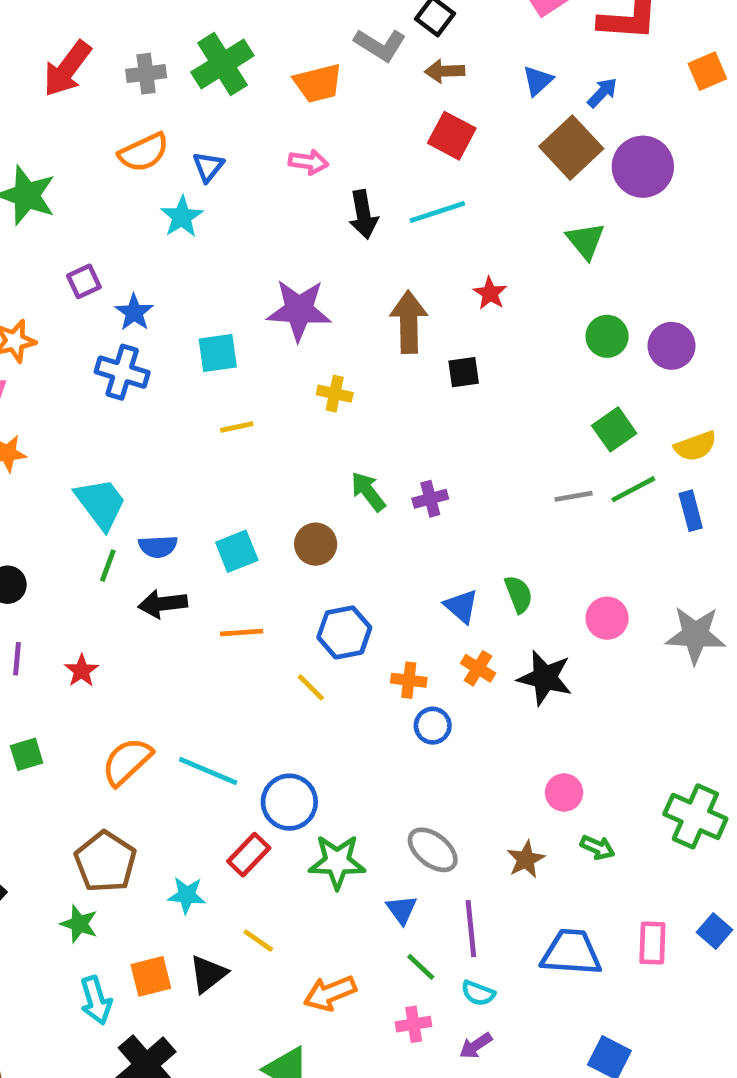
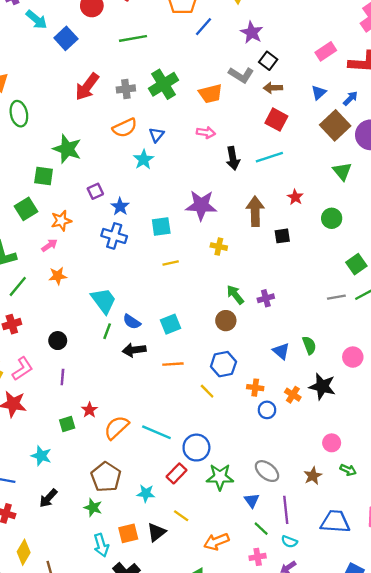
green circle: (607, 336) -> (332, 218), moved
brown circle: (316, 544) -> (226, 321), moved
blue semicircle: (158, 546) -> (132, 322), turned 36
orange cross: (478, 668) -> (293, 395), moved
red star: (82, 671) -> (89, 410), moved

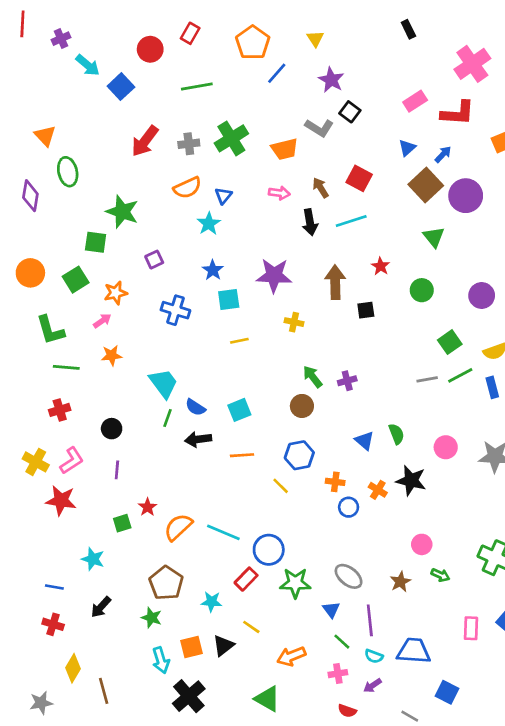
brown arrow: (273, 88) -> (321, 188), moved, turned 60
blue star: (120, 207) -> (213, 270), moved
green line: (18, 286) -> (66, 367), turned 55
blue trapezoid: (335, 522) -> (414, 651), moved

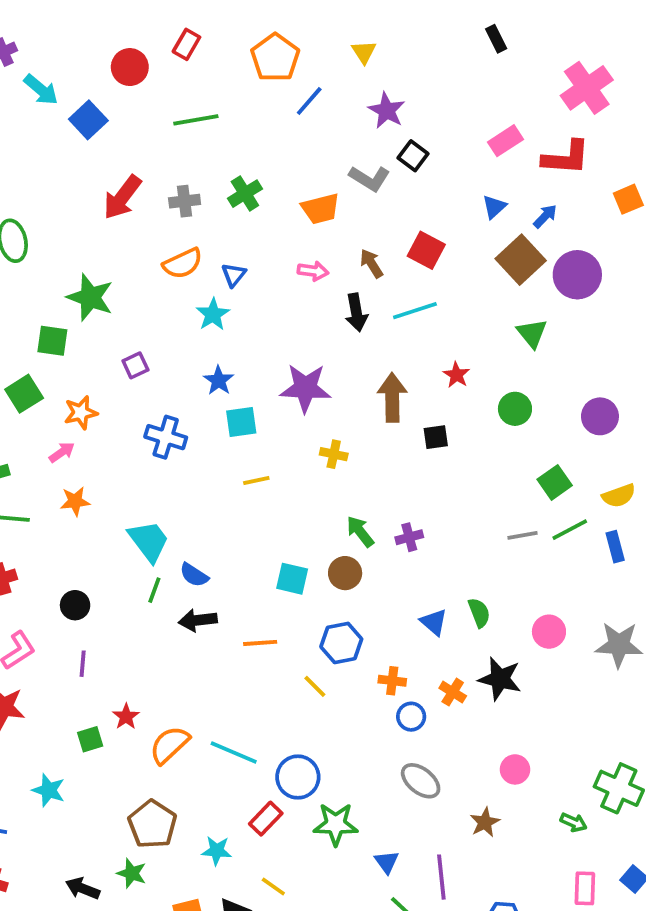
green cross: (231, 138) -> (245, 194), size x0.7
cyan square: (239, 410) -> (292, 579), moved, turned 35
green arrow: (440, 575) -> (574, 822), moved
gray ellipse: (349, 576) -> (421, 781), moved
black arrow: (101, 607) -> (83, 888), moved, turned 70

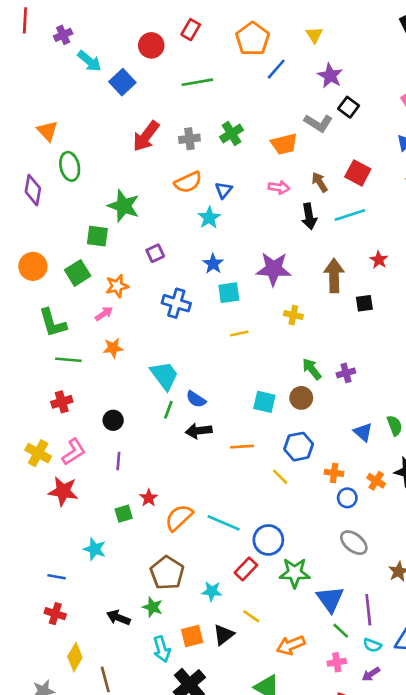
blue triangle: (387, 862) -> (330, 599), size x1.6

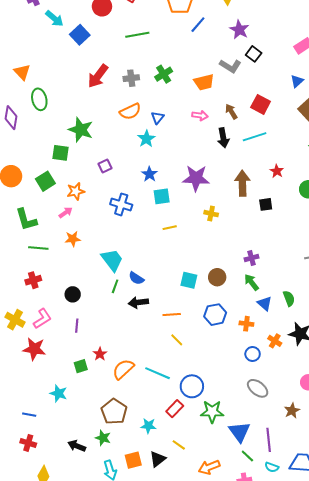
green arrow: (312, 369) -> (252, 282), moved
orange cross: (334, 473) -> (246, 324), moved
yellow line: (280, 477) -> (177, 340), moved

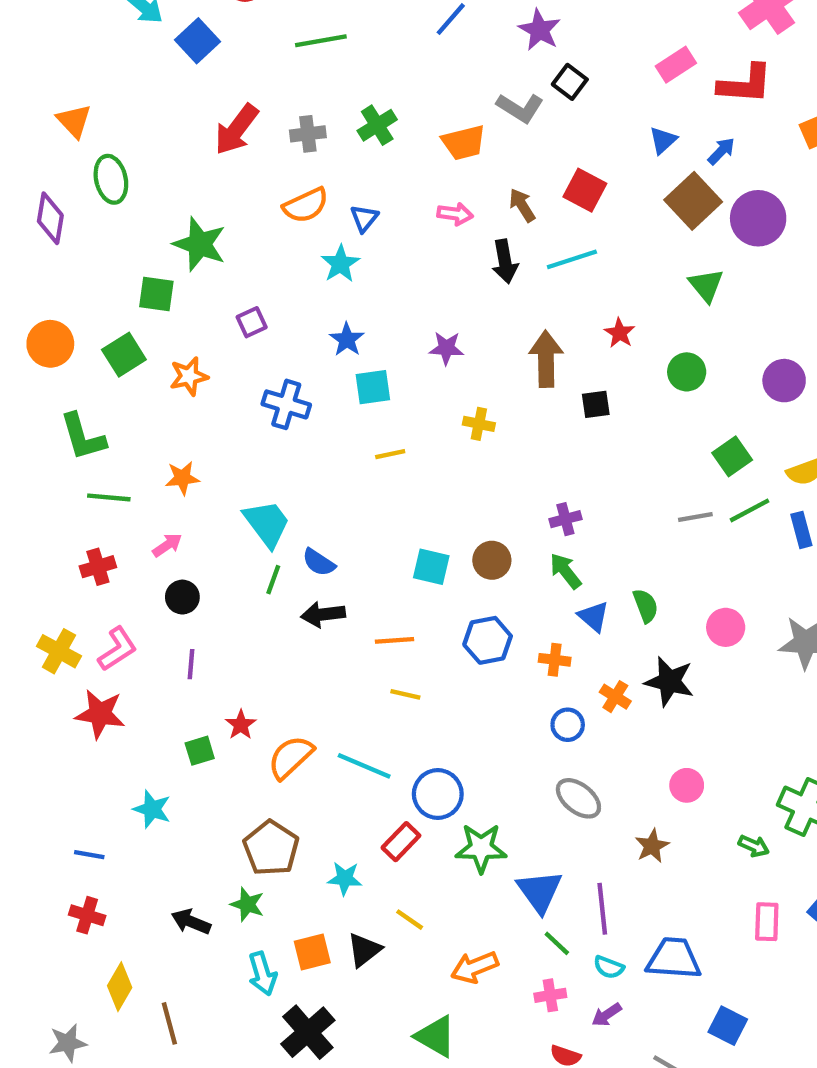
purple star: (196, 178) -> (446, 348), size x0.6
pink arrow: (66, 213) -> (167, 545), moved
yellow line: (177, 340) -> (405, 694), turned -32

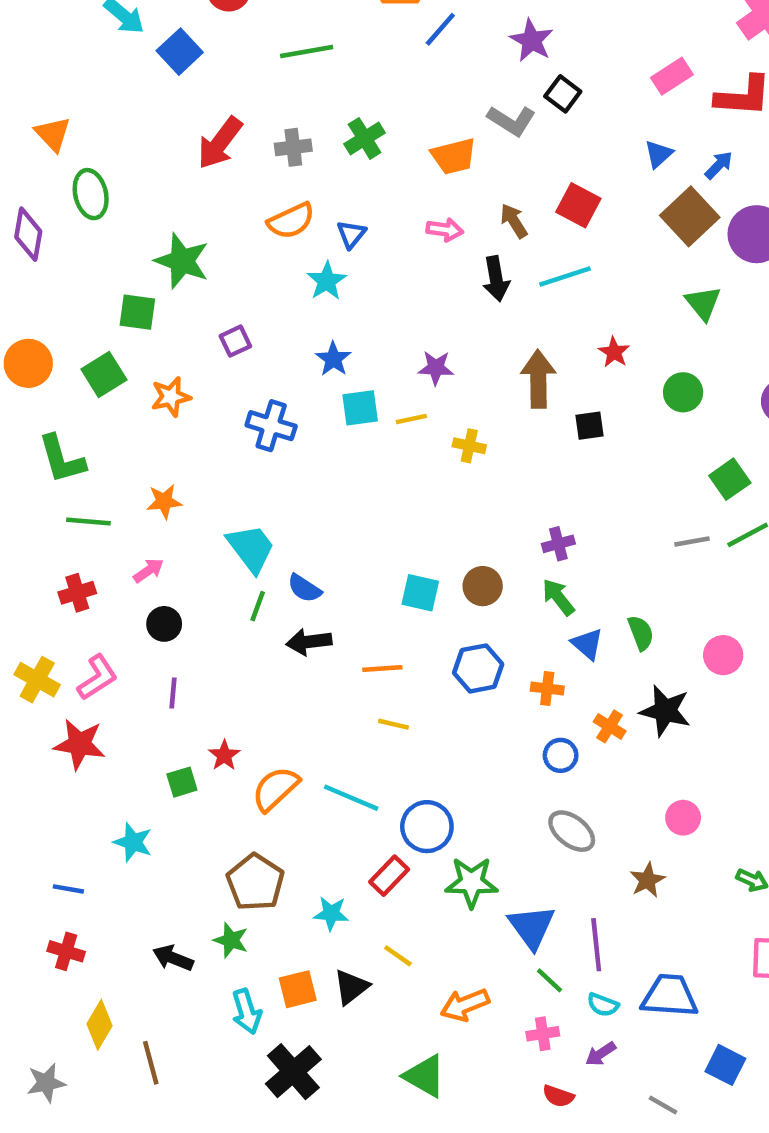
yellow line: (390, 454) -> (411, 419), moved

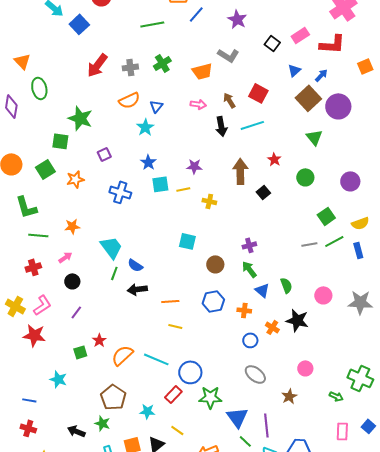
green line: (307, 52) -> (152, 24), moved
black square: (563, 94) -> (272, 43), moved
black square: (590, 426) -> (263, 192), turned -32
cyan square: (420, 593) -> (187, 241), moved
purple line: (173, 693) -> (76, 312), turned 32

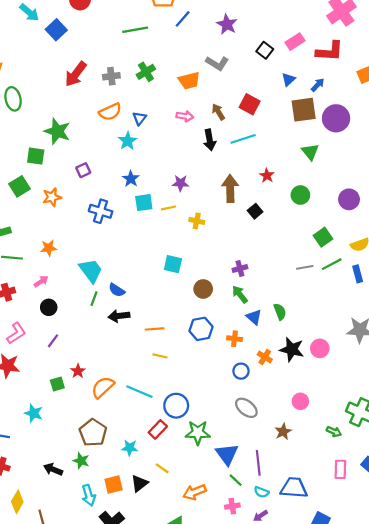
brown square: (308, 98) -> (304, 110), turned 35
pink circle: (323, 295) -> (320, 348), moved

